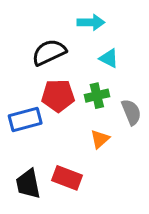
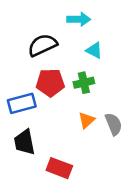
gray semicircle: (131, 112) -> (114, 124), moved
red rectangle: (67, 178) -> (59, 168), moved
black trapezoid: (28, 184) -> (24, 142), moved

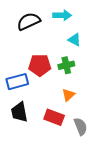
black semicircle: (42, 45) -> (29, 21), moved
gray semicircle: (114, 124) -> (81, 126), moved
red rectangle: (59, 168) -> (54, 117), moved

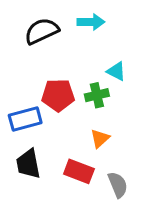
cyan triangle: (74, 40) -> (116, 71), moved

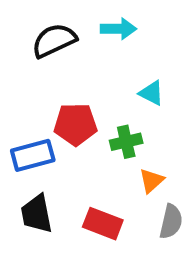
green cross: (97, 95) -> (126, 142), moved
orange triangle: (100, 138) -> (151, 181), moved
gray semicircle: (118, 185) -> (171, 222), moved, turned 35

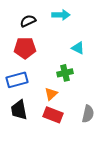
black semicircle: (54, 40) -> (28, 21), size x0.7
red pentagon: (76, 124) -> (25, 48), moved
orange triangle: (151, 181) -> (51, 94), moved

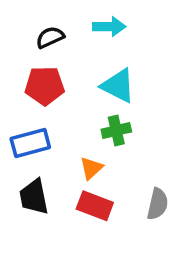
cyan triangle: (78, 48) -> (118, 86), moved, size x1.5

